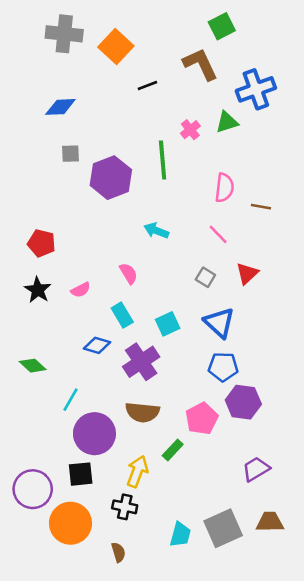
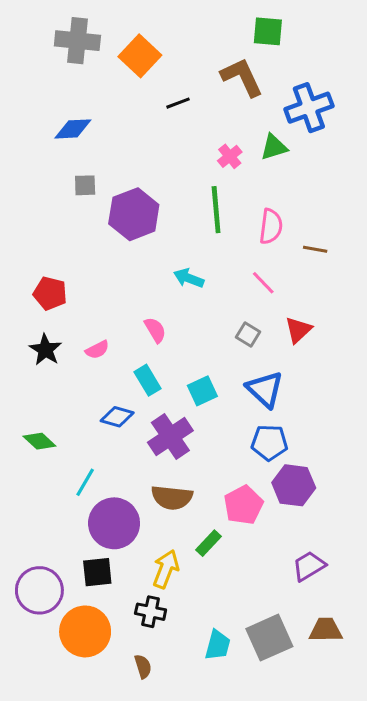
green square: (222, 26) -> (268, 31), turned 32
green line: (163, 160) -> (216, 210), moved

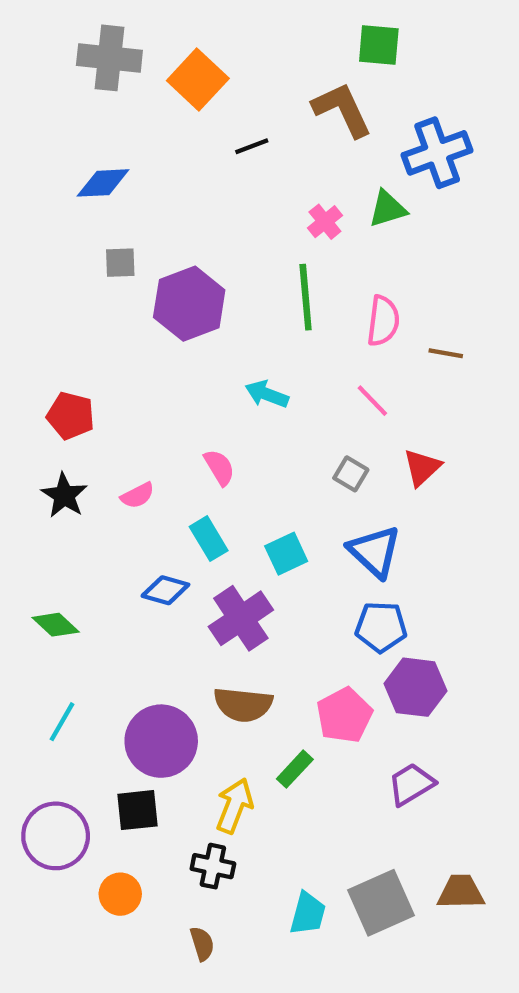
cyan line: (85, 482) -> (62, 722), moved
purple trapezoid: (309, 566) -> (411, 784), moved
orange circle: (85, 631) -> (120, 894), size x0.6

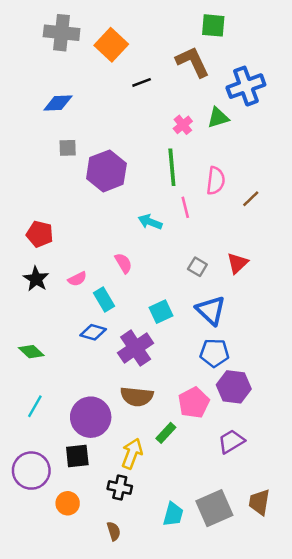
brown line: (446, 353) -> (251, 199), turned -54
pink line: (372, 401) -> (185, 207), moved, turned 30
cyan rectangle: (209, 539) -> (104, 300), moved
brown trapezoid: (461, 892) -> (259, 502), turned -80

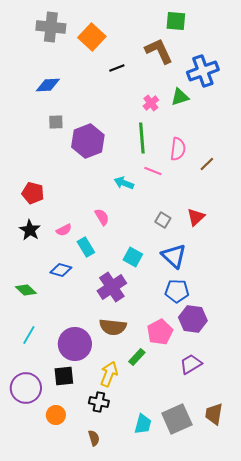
pink line: (185, 207) -> (153, 171), turned -54
cyan square: (161, 312) -> (133, 257), turned -36
blue diamond: (93, 332) -> (61, 270), moved

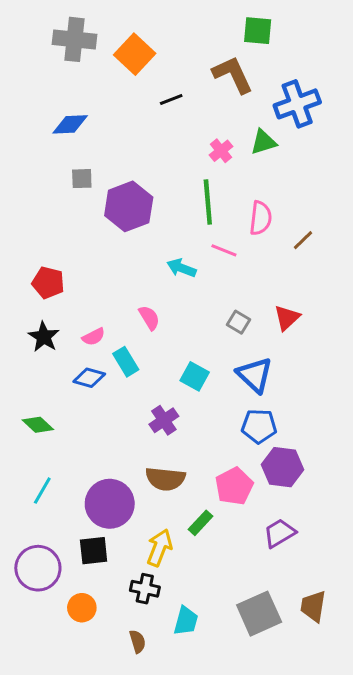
blue diamond: (61, 270) -> (89, 378), moved
purple cross: (112, 287) -> (164, 420), size x0.7
cyan trapezoid: (143, 424) -> (186, 621), moved

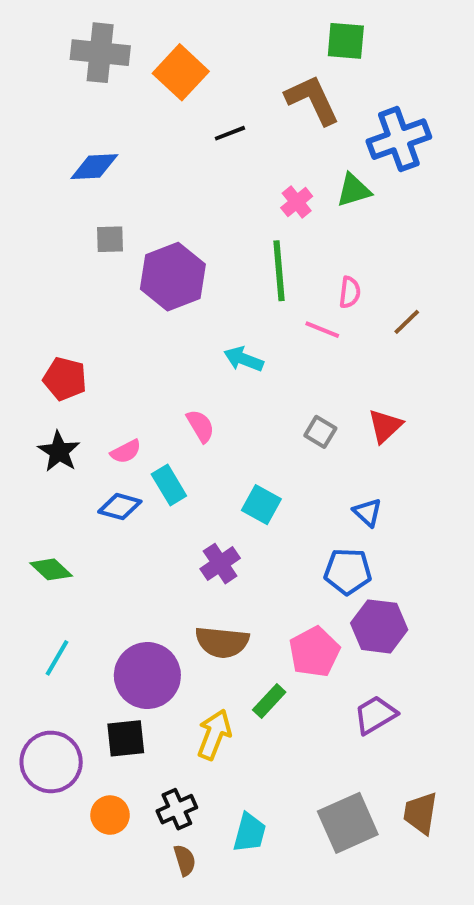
pink semicircle: (261, 218) -> (350, 292), size x0.7
pink line: (224, 250) -> (322, 330), moved
blue triangle: (255, 375) -> (367, 512), moved, size x0.6
black cross: (145, 589) -> (177, 809), moved, turned -36

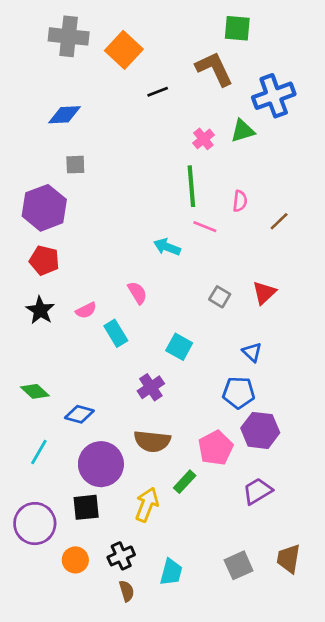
purple hexagon: (173, 277) -> (44, 208), moved
pink line: (322, 330) -> (205, 227), moved
blue diamond: (120, 507) -> (79, 414), moved
gray square: (348, 823) -> (239, 565), size x0.7

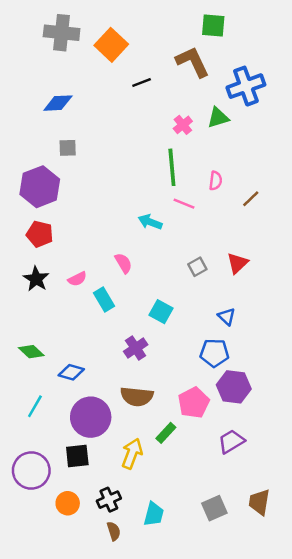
gray square: (220, 297) -> (197, 267), turned 30

